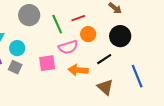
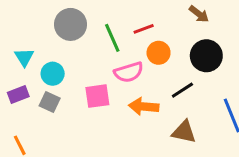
brown triangle: (105, 87) -> (184, 132), turned -30

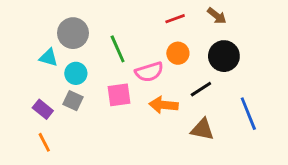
gray circle: (71, 24) -> (73, 33), moved
red line: (144, 29) -> (175, 19), moved
green line: (112, 38) -> (118, 49), moved
cyan triangle: (24, 57) -> (49, 58), turned -42
purple rectangle: (18, 95) -> (43, 109), moved, turned 60

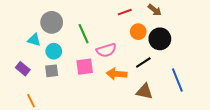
orange circle: (178, 53) -> (138, 32), moved
gray square: (73, 101) -> (52, 71), turned -32
purple rectangle: (43, 109) -> (23, 69), moved

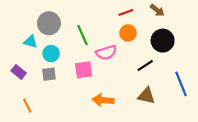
orange circle: (138, 32) -> (128, 33), moved
orange arrow: (117, 74) -> (103, 100), moved

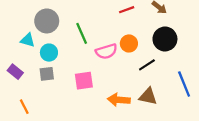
orange circle: (128, 33) -> (129, 43), moved
pink square: (84, 70) -> (84, 81), moved
orange arrow: (103, 100) -> (119, 100), moved

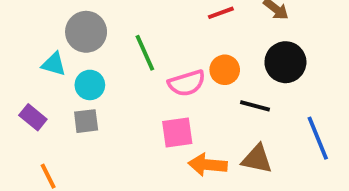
black line: (147, 65) -> (255, 106), turned 48
pink square: (84, 81) -> (177, 132), moved

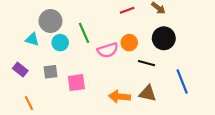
cyan circle: (90, 85) -> (60, 43), moved
pink square: (177, 132) -> (76, 83), moved

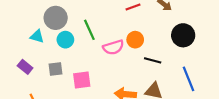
black circle: (164, 38) -> (183, 35), moved

